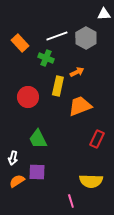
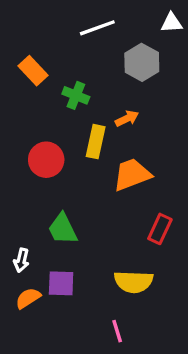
white line: (57, 36) -> (97, 28), moved
yellow semicircle: (91, 181) -> (134, 282), moved

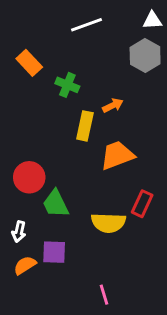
gray hexagon: (142, 62) -> (145, 56), moved
red circle: (46, 160) -> (29, 177), moved
yellow semicircle: (134, 282) -> (108, 223), moved

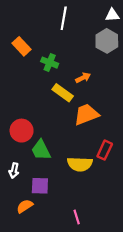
white line: (86, 25) -> (64, 18), turned -60
yellow rectangle: (85, 126) -> (63, 93), turned -66
orange semicircle: (25, 265) -> (25, 206), moved

